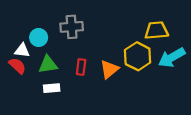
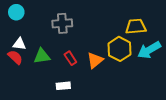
cyan circle: (39, 37) -> (16, 12), moved
red rectangle: (81, 67) -> (70, 58), turned -40
white rectangle: (52, 88) -> (63, 86), moved

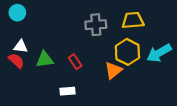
gray cross: (62, 23) -> (96, 25), moved
yellow trapezoid: (136, 26) -> (133, 20), moved
orange triangle: (95, 60) -> (113, 70), moved

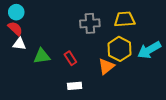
red semicircle: (16, 61) -> (15, 29), moved
white rectangle: (67, 91) -> (75, 86), moved

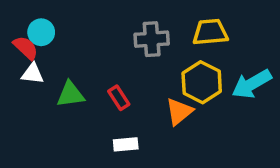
cyan circle: (16, 12) -> (41, 32), moved

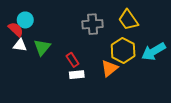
yellow trapezoid: (210, 32) -> (128, 20), turned -120
green triangle: (70, 94) -> (42, 47), moved, turned -42
white rectangle: (126, 144) -> (77, 75), moved

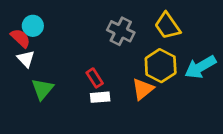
gray cross: (93, 24) -> (121, 31), turned 30
white triangle: (20, 45) -> (26, 59), turned 40
green triangle: (42, 47) -> (42, 89), moved

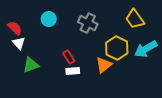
cyan circle: (33, 26) -> (49, 19), moved
yellow trapezoid: (167, 26) -> (135, 19), moved
green triangle: (42, 89) -> (31, 65), turned 30

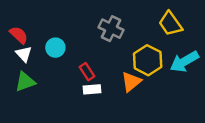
cyan circle: (49, 19) -> (55, 48), moved
green triangle: (31, 65) -> (25, 82), moved

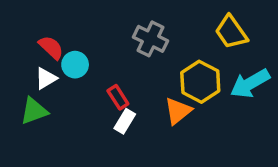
red semicircle: (19, 35) -> (51, 47), moved
white triangle: (24, 54) -> (46, 78), moved, turned 42
white rectangle: (92, 89) -> (125, 121), turned -54

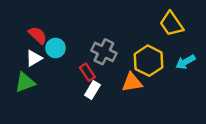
gray cross: (151, 39) -> (104, 52), moved
cyan arrow: (250, 84) -> (185, 62), size x0.7
orange triangle: (178, 111) -> (132, 82), turned 30

